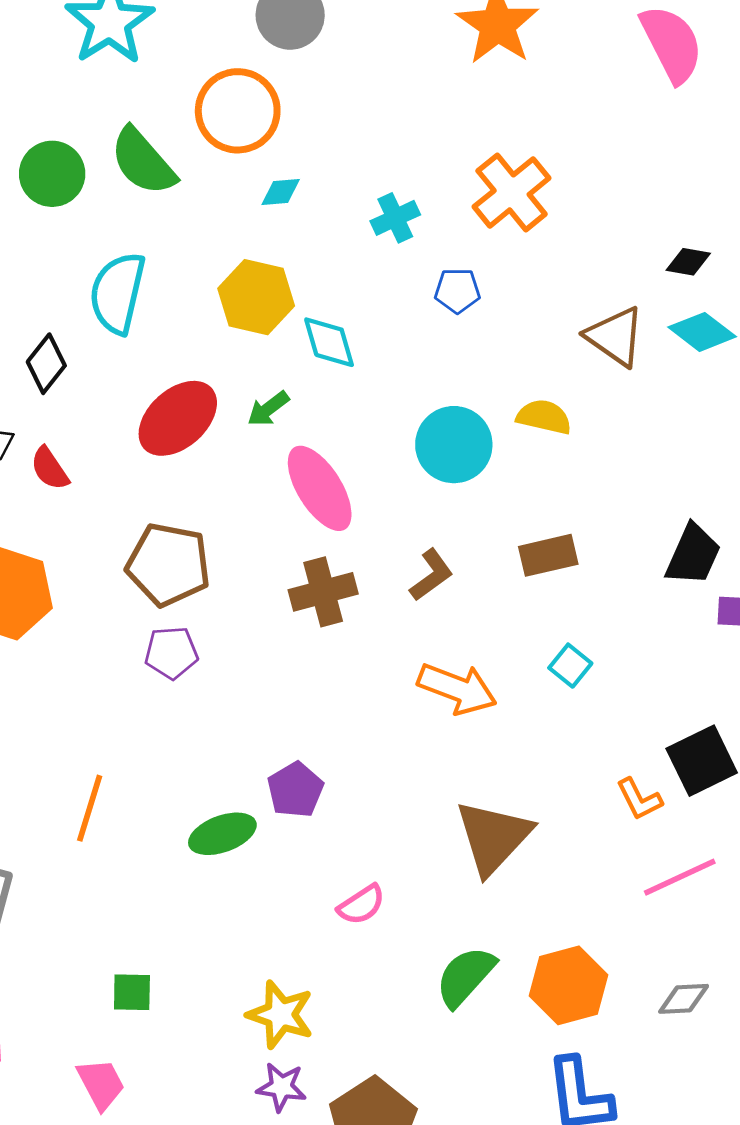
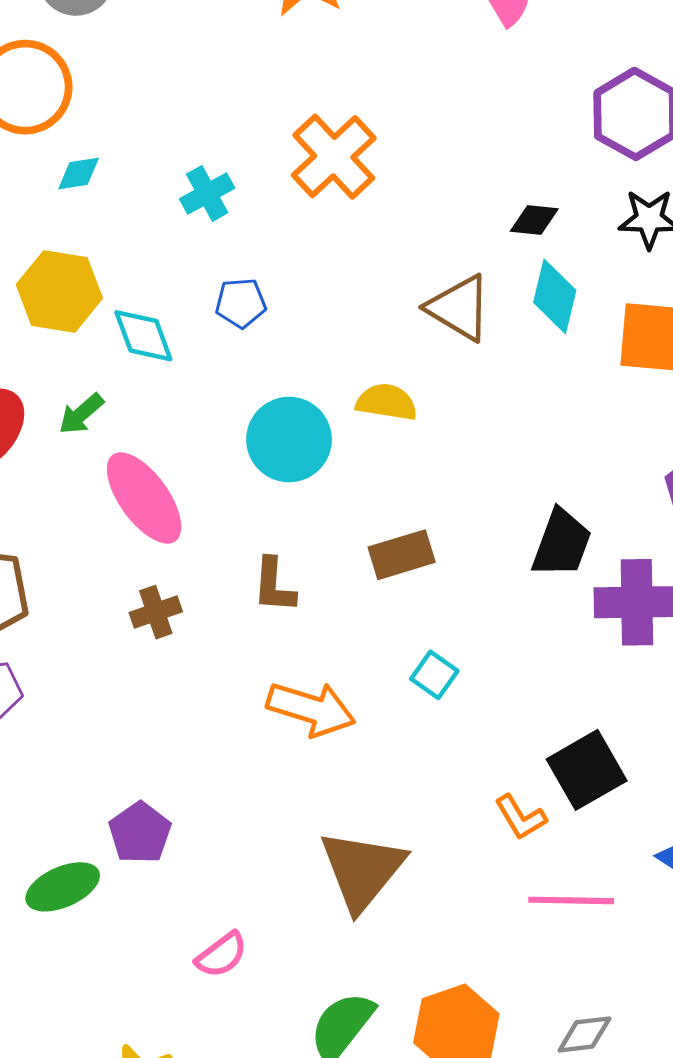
blue pentagon: (457, 291) -> (241, 303), moved
cyan diamond: (702, 332) -> (555, 296), turned 70
brown L-shape: (431, 575) -> (274, 585), turned 134
brown cross: (323, 592) -> (156, 612), size x0.7
pink line: (680, 877) -> (571, 900), turned 30

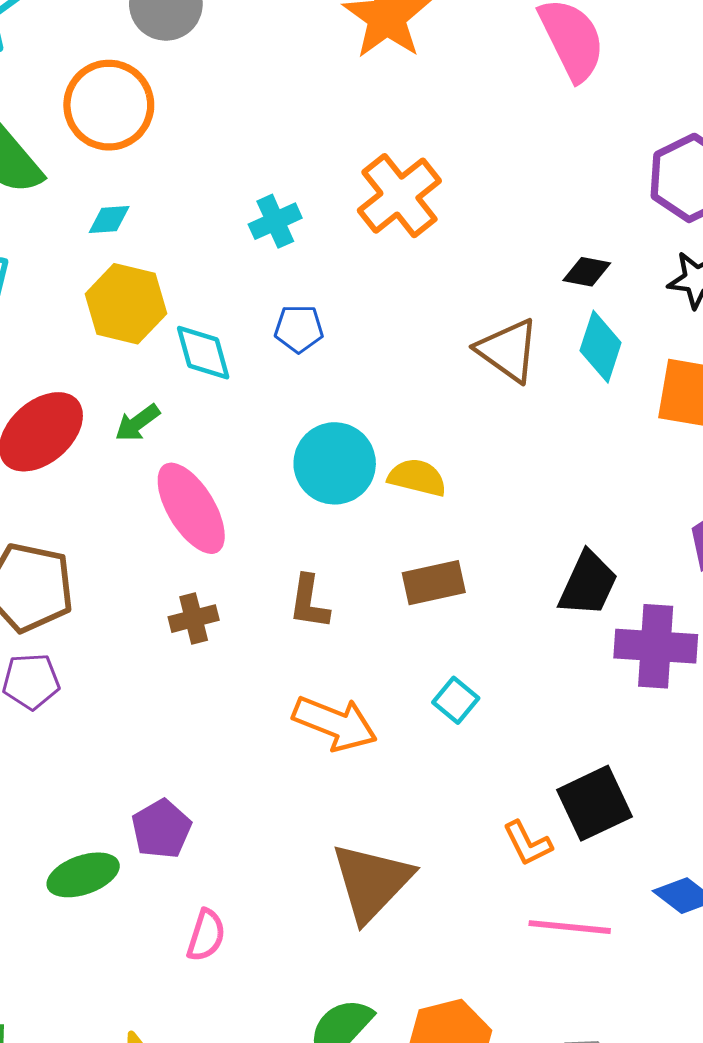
cyan diamond: (79, 174) -> (109, 220), moved
yellow semicircle: (387, 402) -> (417, 478), moved
pink semicircle: (221, 955) -> (206, 935), moved, turned -40

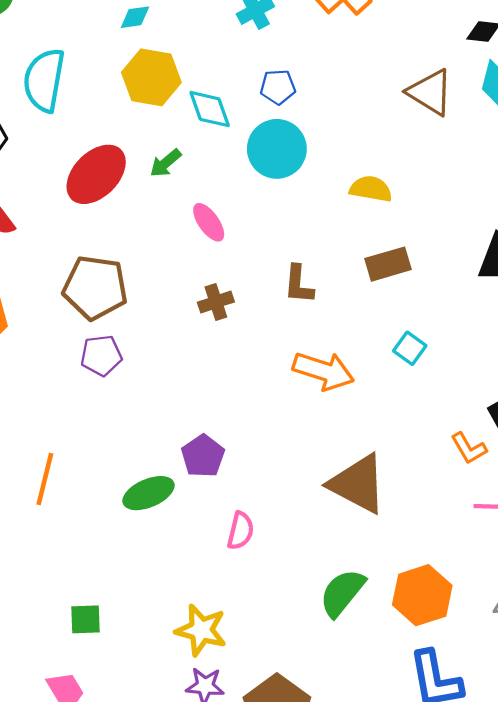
cyan circle: (335, 463) -> (277, 149), moved
pink ellipse: (191, 508) -> (209, 222), size x0.6
brown triangle: (372, 882) -> (358, 484), turned -42

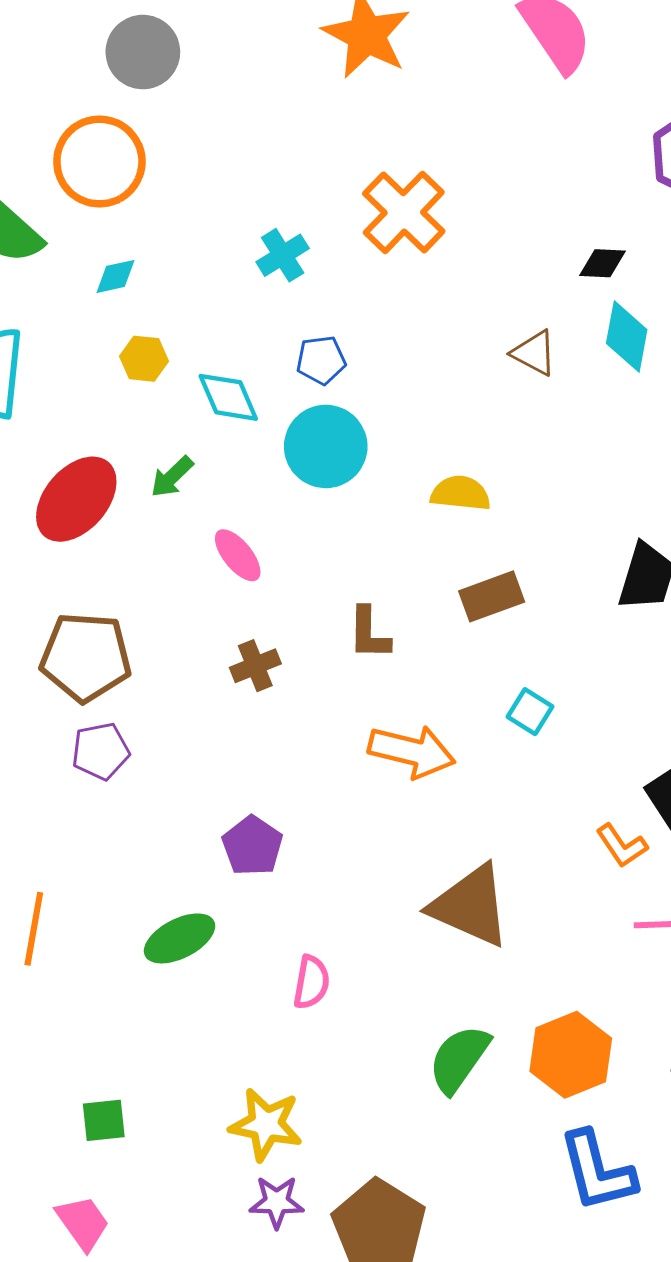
yellow hexagon: (151, 77) -> (144, 359), size x0.6
brown triangle: (430, 92) -> (534, 353), size x0.7
purple pentagon: (203, 456) -> (252, 846), moved

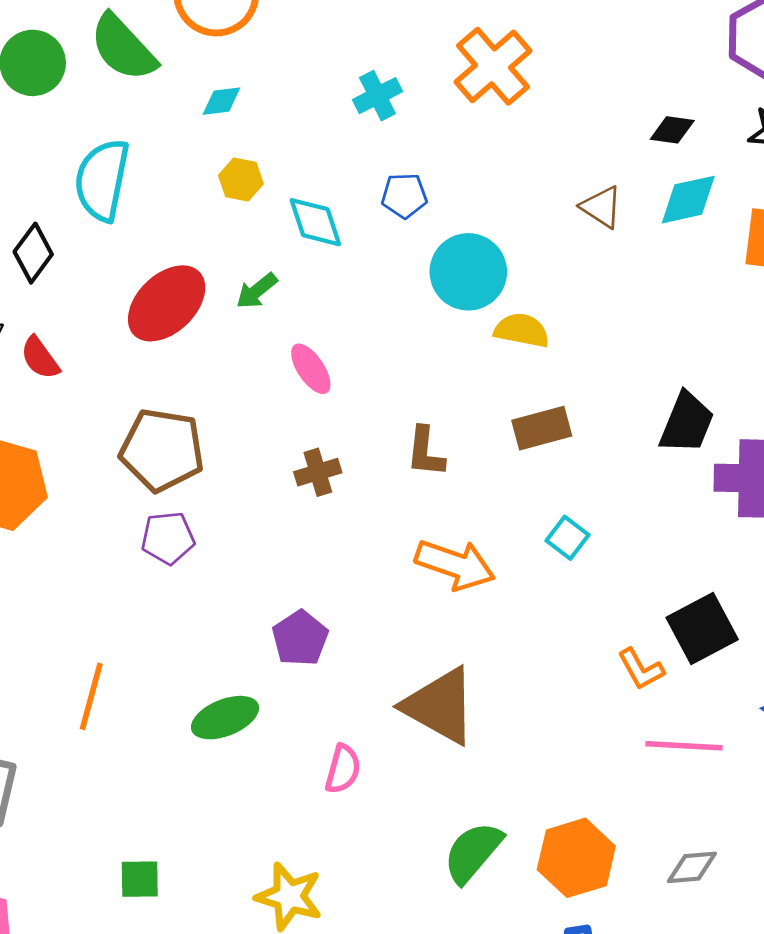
cyan diamond: (627, 337) -> (688, 200), turned 62
cyan circle: (326, 446) -> (468, 272), moved
brown triangle: (470, 906) -> (440, 706), moved

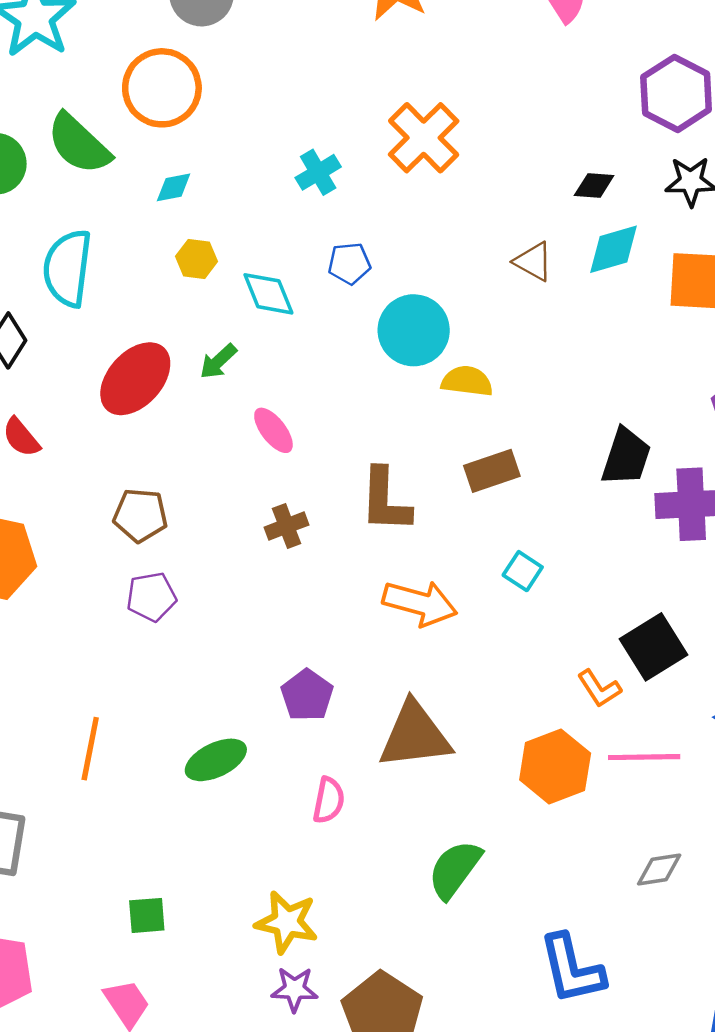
brown pentagon: (162, 450) -> (140, 515), size x0.7
brown L-shape: (425, 452) -> (385, 500), size x1.4
purple pentagon: (300, 638) -> (307, 695), moved
brown triangle: (440, 706) -> (415, 735), turned -32
orange hexagon: (576, 858) -> (555, 767), moved

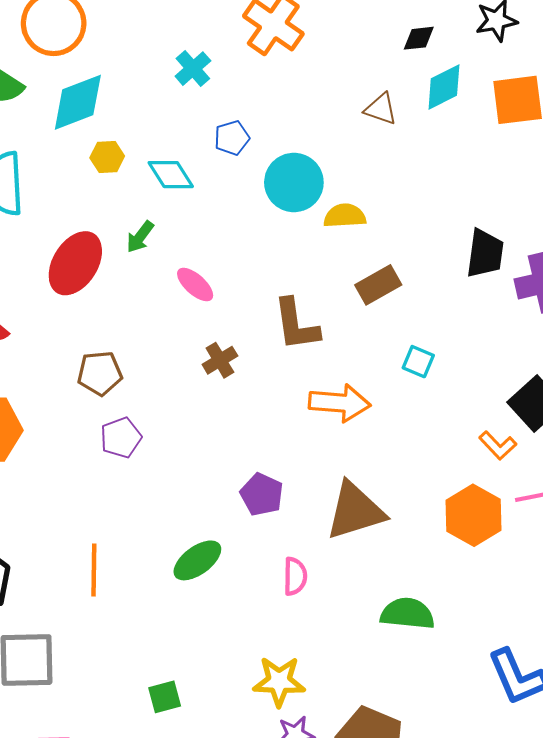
cyan diamond: (174, 187) -> (78, 102), size x2.0
green semicircle: (455, 869) -> (407, 614), turned 70

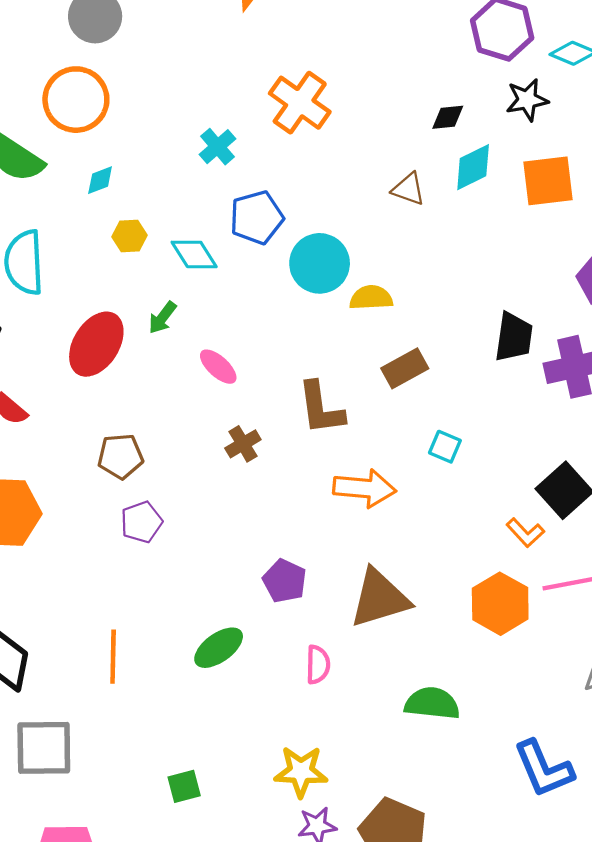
cyan diamond: (78, 102) -> (100, 180), size x0.5
blue pentagon: (232, 138) -> (257, 218), size x1.5

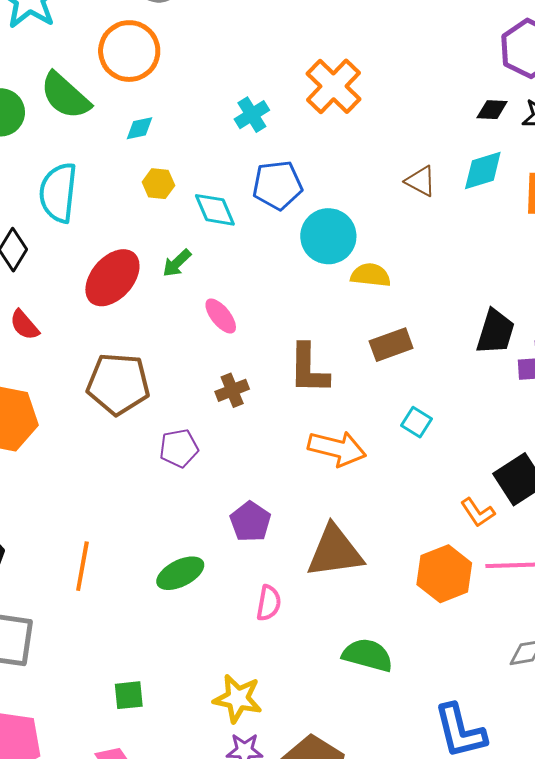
black diamond: (448, 117) -> (492, 110), moved
brown pentagon: (120, 456) -> (118, 384), size x1.5
purple pentagon: (141, 522) -> (179, 448), moved

